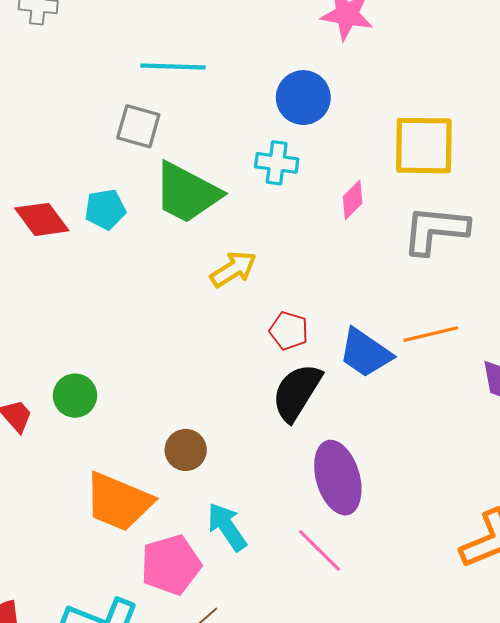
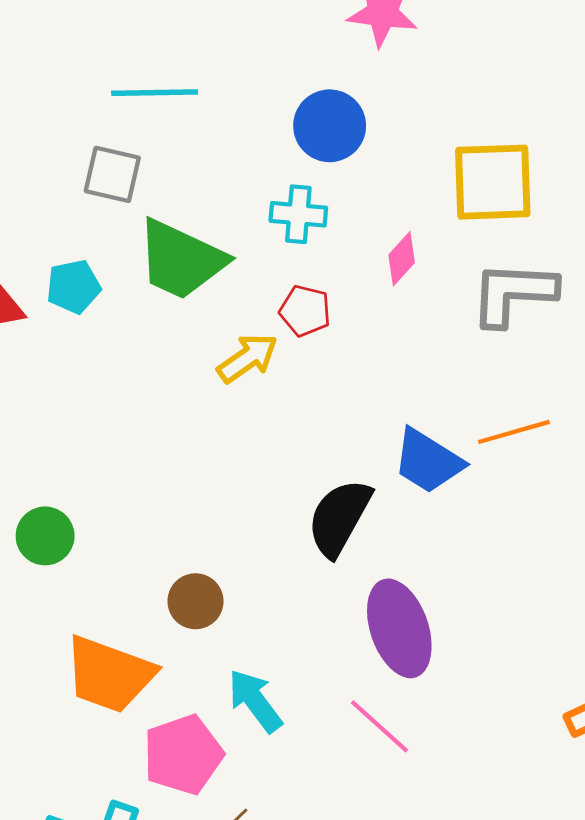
red pentagon: (289, 331) -> (305, 311), moved

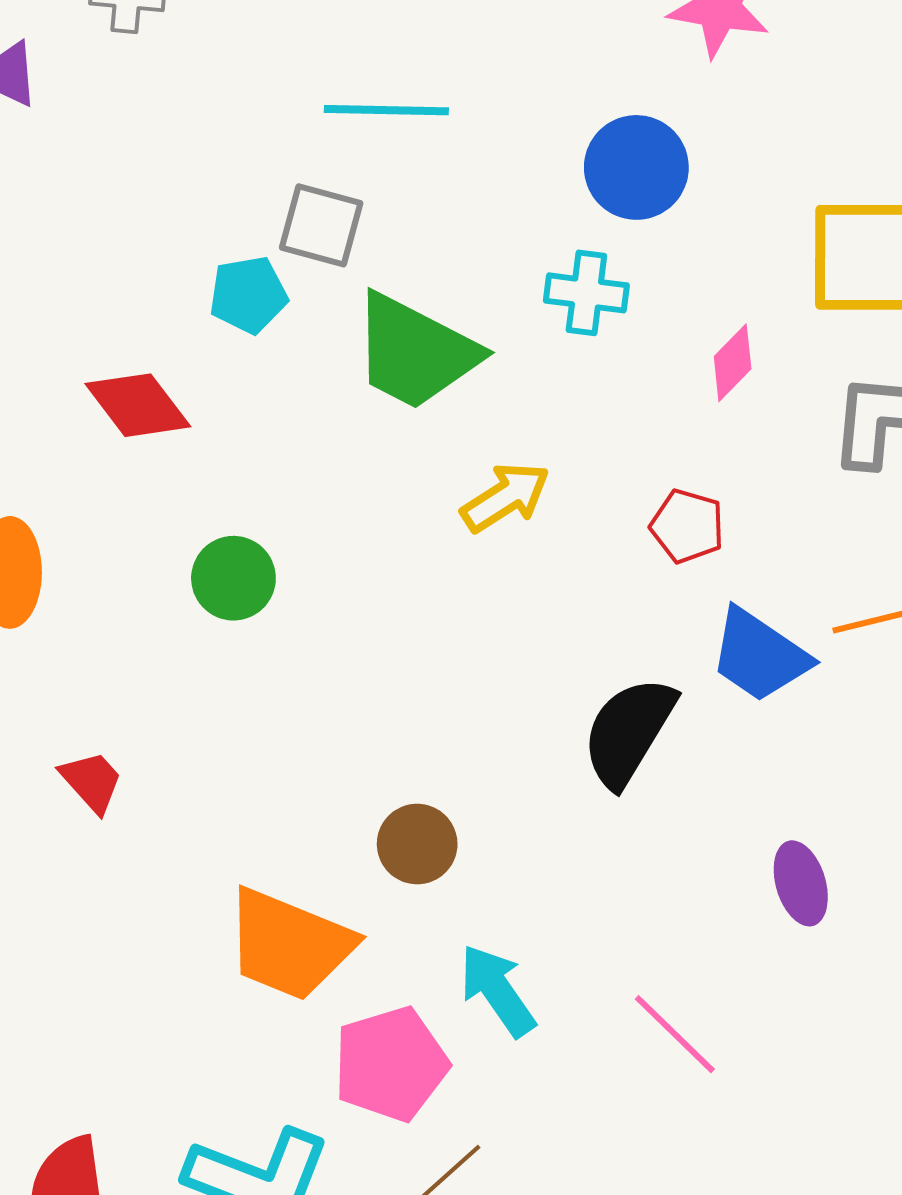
cyan pentagon: (73, 287) -> (248, 295), moved
red pentagon: (305, 311) -> (687, 526), moved
green circle: (45, 536) -> (233, 578), moved
purple ellipse: (399, 628) -> (801, 883), moved, size x0.6

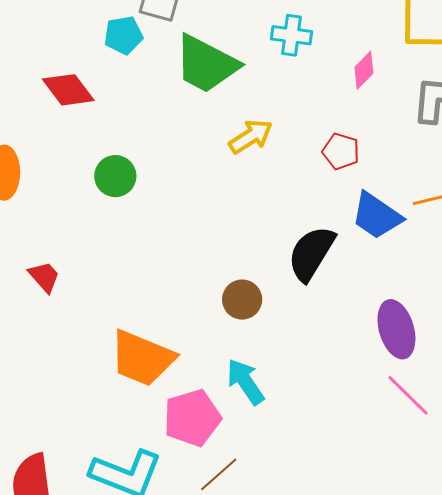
brown circle: (417, 844) -> (242, 300), moved
purple ellipse: (801, 883) -> (396, 329), size x1.4
pink line: (675, 1034) -> (408, 395), moved

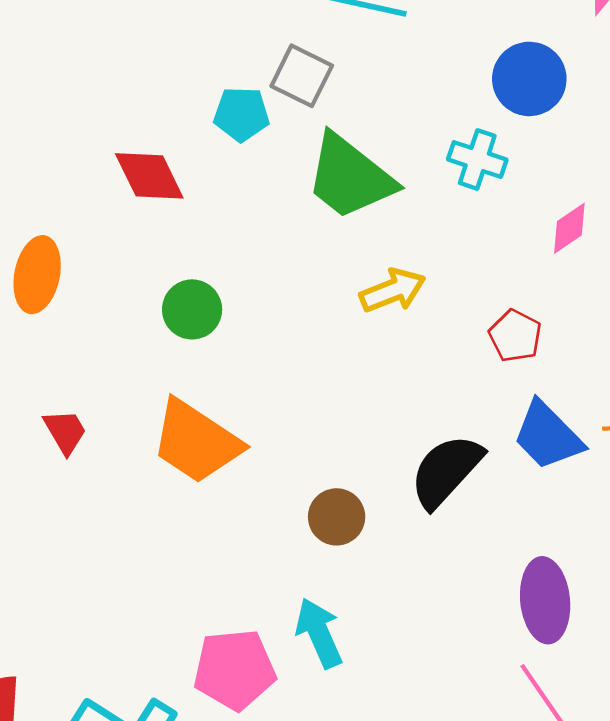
orange trapezoid: (142, 358) -> (196, 442), moved

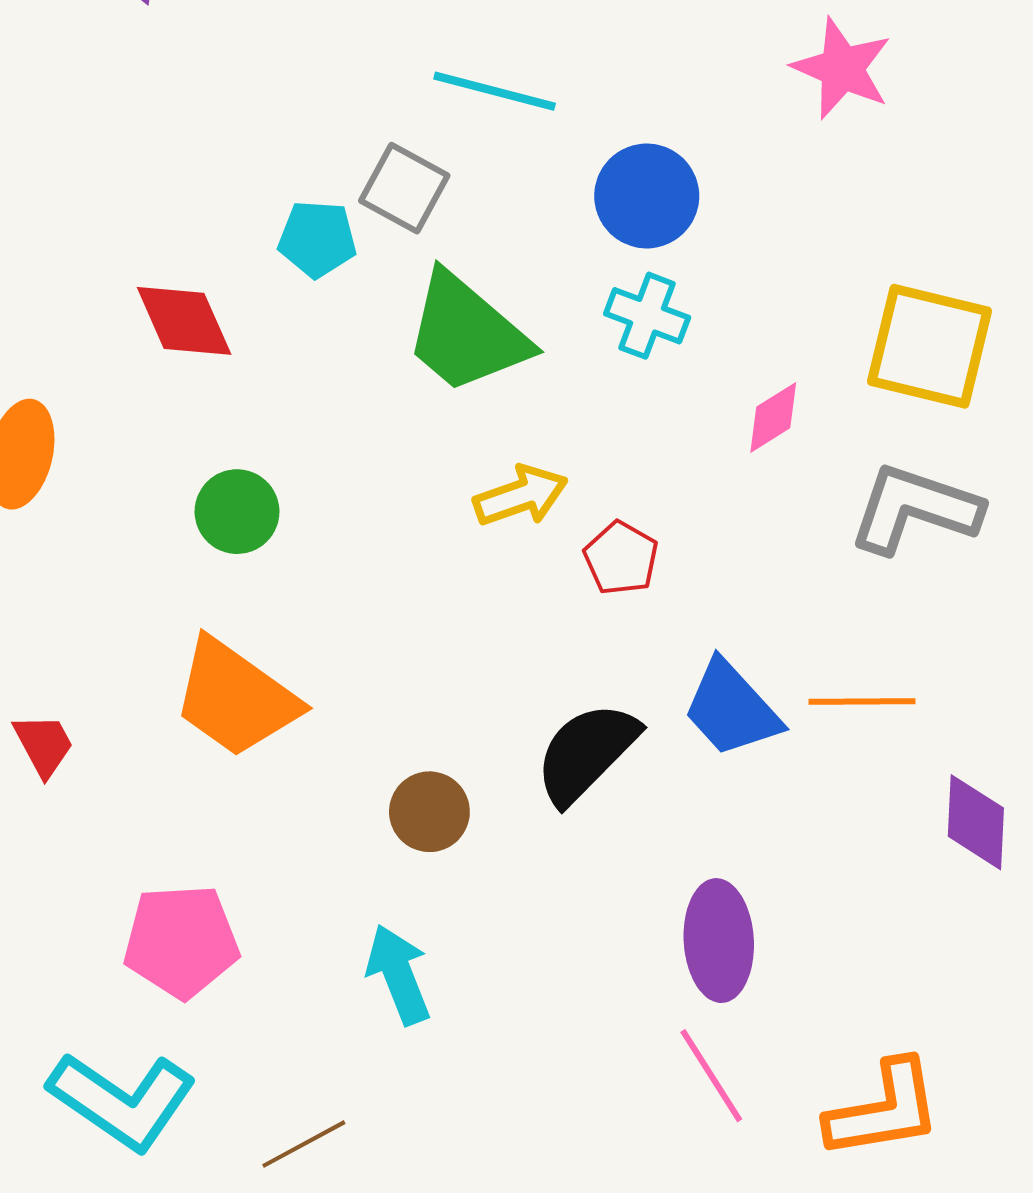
blue circle: (529, 79) -> (647, 196), moved
red pentagon: (515, 336) -> (621, 558), moved
red trapezoid: (65, 432) -> (44, 745), moved
pink pentagon: (235, 670) -> (181, 941), moved

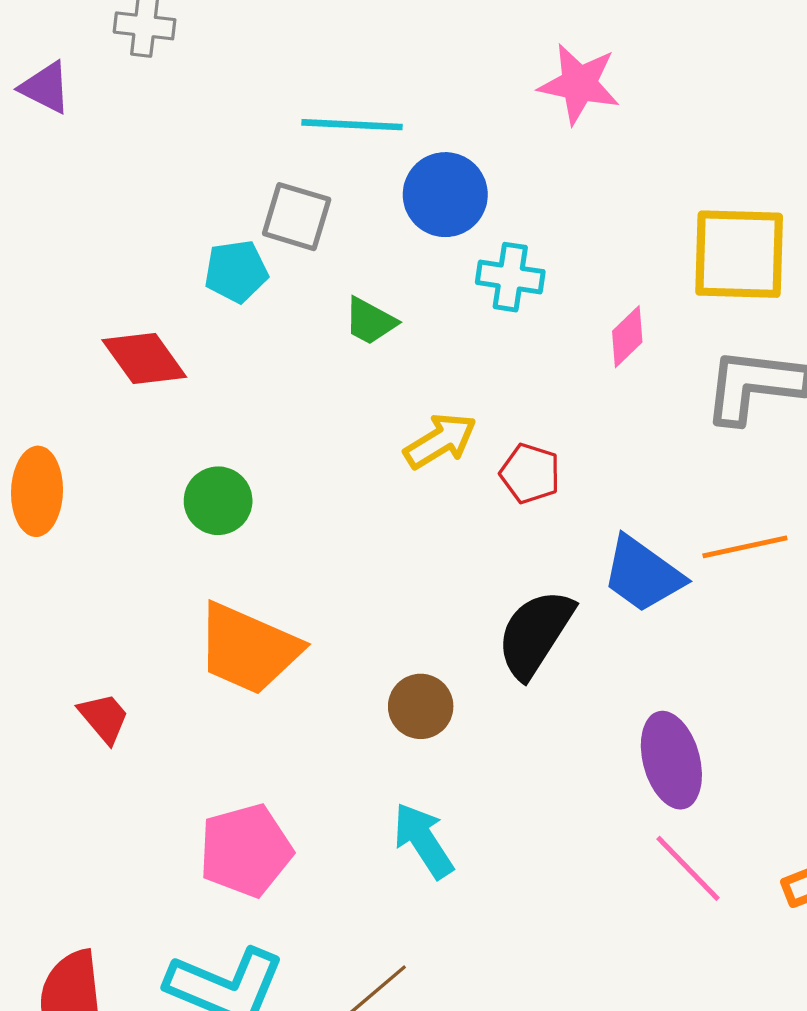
pink star: (842, 68) -> (579, 84), moved
blue circle: (647, 196) -> (445, 195), moved
green trapezoid: (467, 333) -> (370, 321), size x0.5

